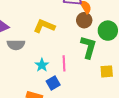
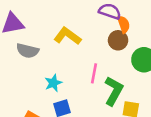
green L-shape: (88, 47) -> (114, 91), moved
pink line: (64, 63) -> (94, 73), moved

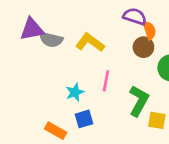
gray semicircle: (28, 51) -> (51, 40), moved
pink line: (94, 73) -> (106, 81), moved

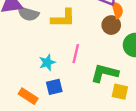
yellow L-shape: (90, 43) -> (63, 18), turned 140
green L-shape: (139, 101) -> (104, 73), turned -108

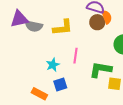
brown circle: (111, 25) -> (97, 22), moved

